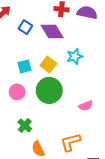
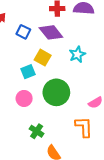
yellow square: (48, 65) -> (43, 58), moved
orange L-shape: (70, 142) -> (84, 127), moved, turned 110

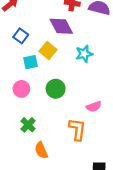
blue square: (23, 32) -> (21, 36), moved
green circle: (56, 92) -> (56, 89), size x0.7

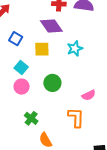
yellow square: (48, 50) -> (42, 49), turned -35
cyan square: (30, 62) -> (21, 68), moved, turned -32

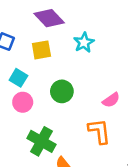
green cross: (31, 118) -> (41, 141), size x1.5

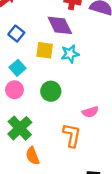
cyan star: (84, 42) -> (70, 54), moved

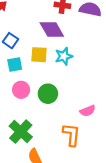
cyan square: (18, 68) -> (15, 65), moved, turned 35
pink circle: (14, 90) -> (21, 90), moved

